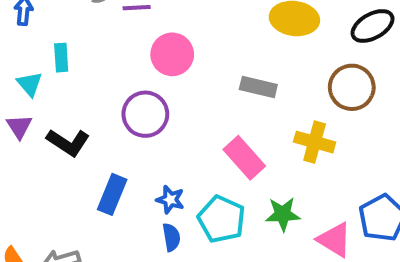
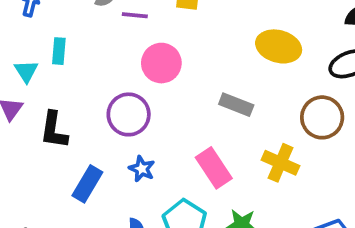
black L-shape: (68, 142) -> (54, 130), turned 57
blue star: (170, 200) -> (142, 169), moved

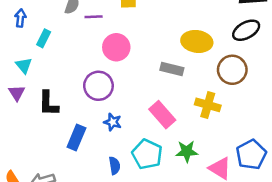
yellow ellipse: (279, 46) -> (197, 41), moved
cyan rectangle: (59, 51) -> (44, 38), moved, turned 30

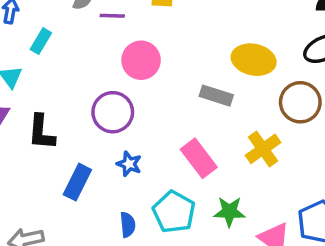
yellow cross: (208, 105) -> (263, 149), turned 35

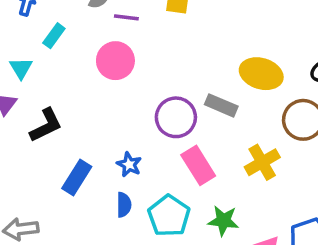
pink circle: (141, 60) -> (115, 61), moved
purple circle: (113, 112) -> (176, 117), moved
black L-shape: (41, 132) -> (46, 125), turned -126
blue semicircle: (128, 225) -> (124, 205), moved

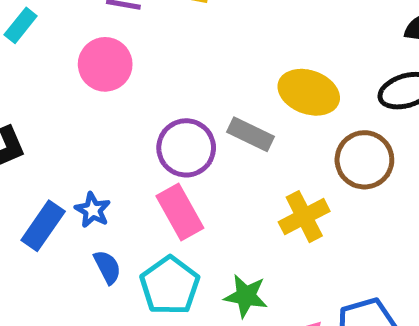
blue star: (129, 165) -> (93, 210), moved
pink rectangle: (198, 165) -> (180, 212), moved
blue semicircle: (124, 205) -> (107, 267), turned -30

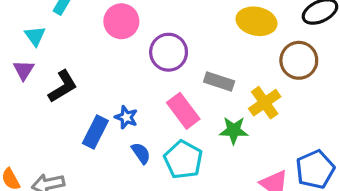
gray rectangle: (250, 134) -> (219, 81), moved
purple circle: (186, 148) -> (169, 52), moved
green star: (246, 296) -> (234, 130), moved

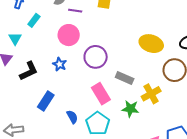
blue star: (126, 117) -> (60, 64), moved

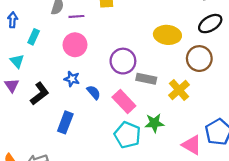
purple circle: (96, 57) -> (123, 61), moved
green star: (130, 109) -> (154, 123), moved
blue semicircle: (72, 117) -> (94, 92), moved

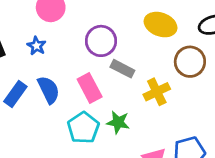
blue semicircle: (94, 92) -> (49, 90), moved, size x1.5

